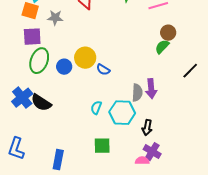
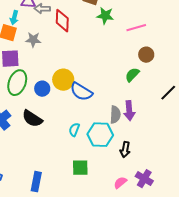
green semicircle: (162, 47) -> (132, 75), moved
blue semicircle: (103, 70) -> (81, 92), size x1.6
black semicircle: (41, 103) -> (32, 119), moved
purple cross: (152, 152) -> (144, 179), moved
pink semicircle: (142, 161) -> (120, 183), turned -40

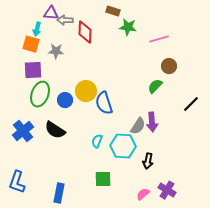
blue semicircle: (81, 92) -> (104, 103), turned 40
gray semicircle: (115, 115) -> (138, 126), turned 30

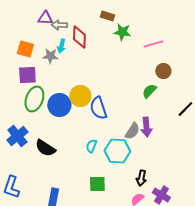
cyan arrow: (37, 29) -> (61, 46), moved
blue circle: (65, 100) -> (59, 105), size x1.5
black semicircle: (55, 130) -> (45, 148), moved
black arrow: (148, 161) -> (141, 178), moved

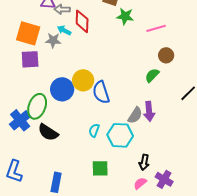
cyan arrow: (61, 46) -> (64, 30), turned 104
orange square: (25, 49) -> (28, 33), size x1.4
green ellipse: (34, 99) -> (37, 106), moved

